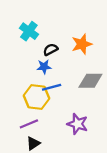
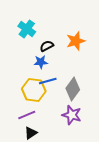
gray diamond: (90, 81) -> (73, 89), moved, turned -55

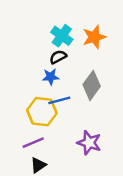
cyan cross: (27, 29) -> (62, 36), moved
orange star: (76, 41) -> (94, 37), moved
gray diamond: (73, 89) -> (92, 85), moved

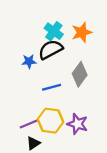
black semicircle: (58, 57) -> (51, 50), size x1.6
blue star: (51, 77) -> (29, 61), moved
yellow hexagon: (42, 112) -> (51, 121), moved

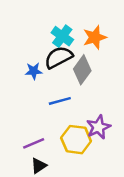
gray diamond: (80, 74) -> (82, 70), moved
yellow hexagon: (51, 121) -> (76, 140), moved
purple star: (77, 124) -> (98, 127), moved, turned 30

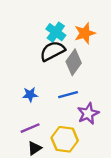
blue star: (34, 71) -> (30, 95), moved
blue line: (60, 101) -> (68, 95), moved
yellow hexagon: (76, 140) -> (65, 139), moved

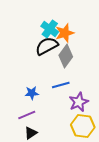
orange star: (85, 33) -> (65, 33), moved
blue star: (30, 95) -> (32, 93), moved
yellow hexagon: (65, 139) -> (83, 126), moved

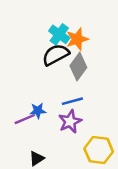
purple star: (79, 102) -> (70, 121), moved
purple line: (27, 115) -> (25, 119), moved

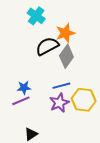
cyan cross: (59, 34) -> (36, 16), moved
blue star: (38, 111) -> (24, 88), moved
yellow hexagon: (99, 150) -> (84, 100), moved

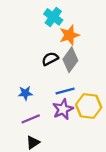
cyan cross: (36, 16) -> (53, 17), moved
black semicircle: (47, 46) -> (50, 59), moved, size x0.7
purple line: (21, 101) -> (31, 119), moved

